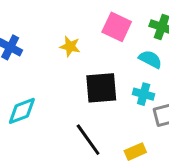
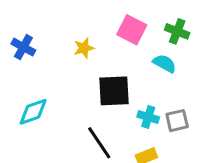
yellow star: (70, 46) -> (84, 48), turned -30
cyan cross: (144, 94) -> (148, 117), moved

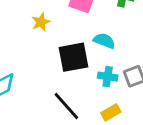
cyan semicircle: (165, 64) -> (104, 41), moved

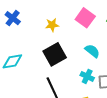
black square: (74, 57) -> (55, 54), moved, turned -35

